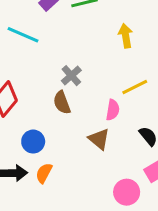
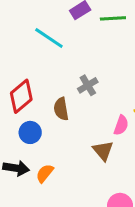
brown semicircle: (62, 103) -> (61, 109), moved
blue circle: (33, 142) -> (30, 132), moved

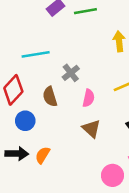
cyan line: (49, 38) -> (36, 54), moved, turned -36
pink semicircle: (121, 125) -> (89, 98), moved

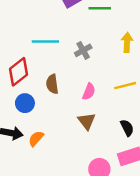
gray cross: (71, 73) -> (83, 50), moved

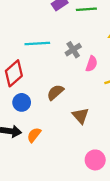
brown semicircle: (52, 84) -> (55, 92), moved, turned 60
pink semicircle: (89, 92) -> (92, 64), moved

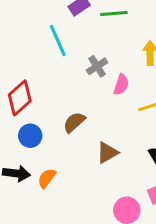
cyan line: (37, 43) -> (58, 40), moved, turned 70
brown triangle: (81, 116) -> (107, 153), turned 42

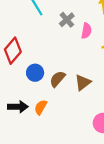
brown semicircle: (74, 122) -> (57, 79), moved
blue circle: (30, 136) -> (35, 73), moved

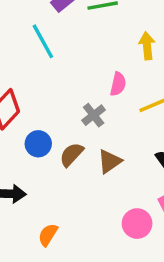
gray cross: (67, 20) -> (94, 115), moved
orange semicircle: (41, 107) -> (48, 235), moved

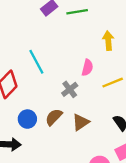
cyan line: (43, 41) -> (36, 62), moved
blue circle: (38, 144) -> (27, 119), moved

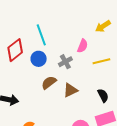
yellow arrow: (108, 41) -> (103, 26), turned -126
blue circle: (27, 119) -> (39, 59), moved

